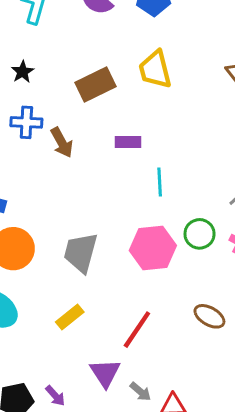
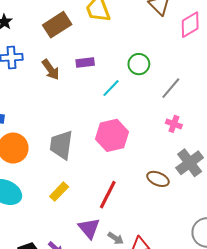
brown arrow: (62, 142) -> (51, 70), moved
cyan line: (160, 182) -> (111, 88), turned 54
green circle: (200, 234) -> (139, 64), moved

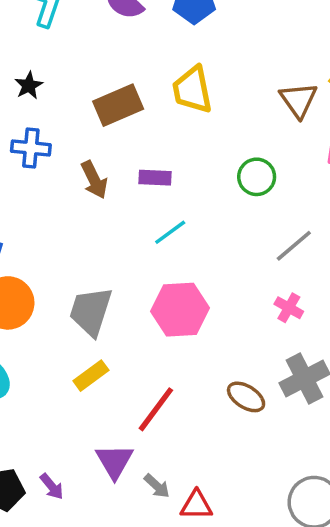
green circle: (139, 64) -> (257, 177), moved
cyan line: (111, 88) -> (170, 232), moved
yellow rectangle: (59, 192) -> (91, 376), moved

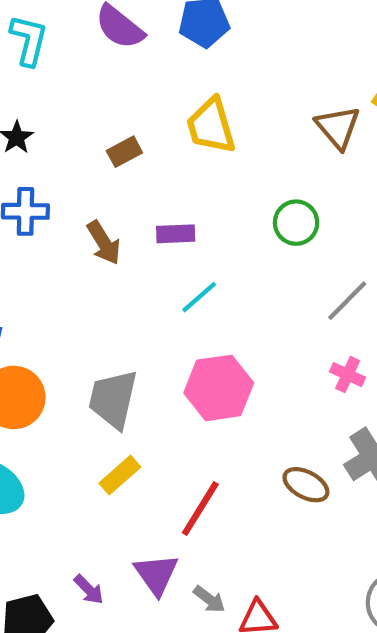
brown rectangle: (118, 105) -> (124, 152), size x0.6
purple arrow: (52, 486) -> (89, 589), moved

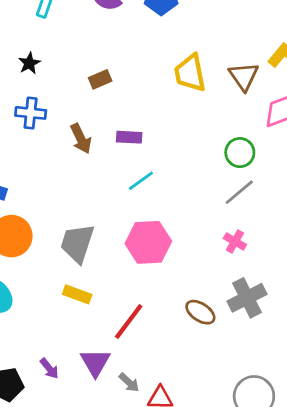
yellow trapezoid: (211, 126) -> (190, 73), moved
green circle: (296, 223) -> (240, 153), moved
yellow rectangle: (120, 475) -> (77, 294), turned 56

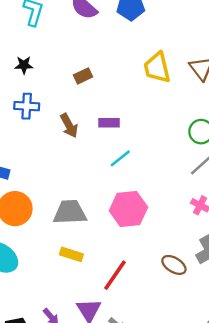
black star: (29, 63) -> (24, 65), turned 30
gray trapezoid: (77, 243) -> (70, 212), turned 72

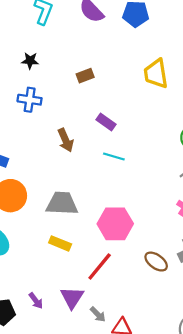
purple rectangle: (109, 123) -> (106, 122), turned 30
brown arrow: (69, 126) -> (66, 140), moved
cyan line: (120, 158) -> (114, 157), turned 50
pink hexagon: (128, 209) -> (115, 224), moved

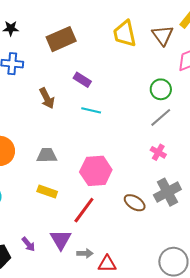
brown rectangle: (85, 76) -> (61, 39), size x1.8
gray trapezoid: (62, 203) -> (47, 155), size x0.7
gray arrow: (98, 314) -> (85, 253), turned -42

